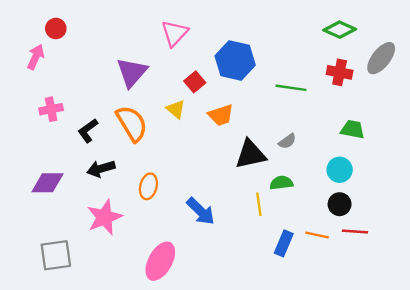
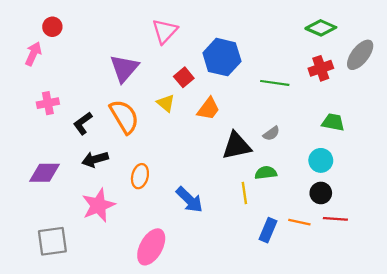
red cross: (340, 72) -> (321, 68), turned -30
orange trapezoid: (221, 115) -> (208, 109), turned -35

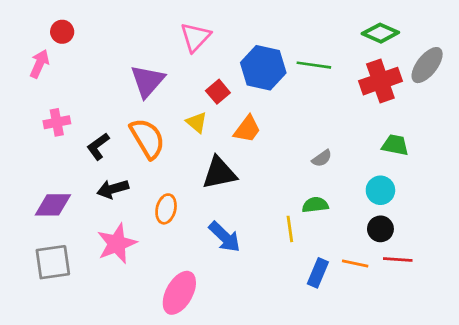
red cross: (321, 68) -> (380, 81), size x1.4
green line: (275, 83) -> (314, 65), moved
black triangle: (237, 146) -> (219, 173), moved
gray square: (52, 241) -> (53, 262), moved

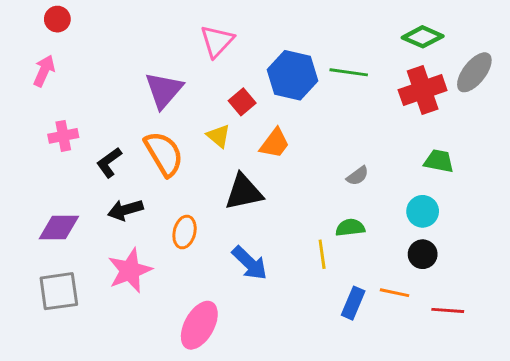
red circle: (62, 32) -> (57, 19), moved
red line: (398, 260) -> (448, 310), moved

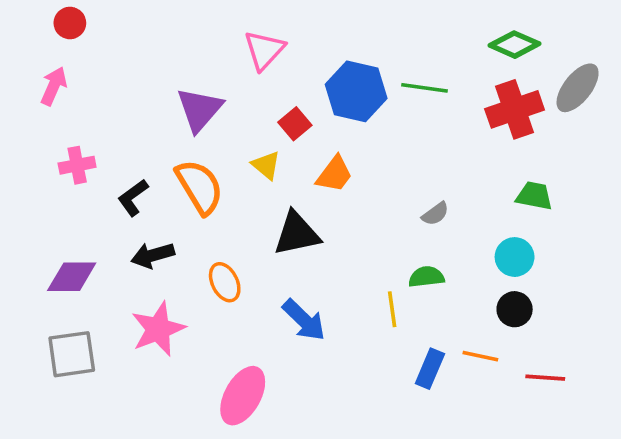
orange ellipse: (185, 232) -> (225, 282), turned -40

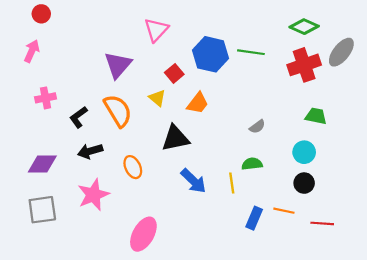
blue arrow: (304, 320) -> (193, 181), moved

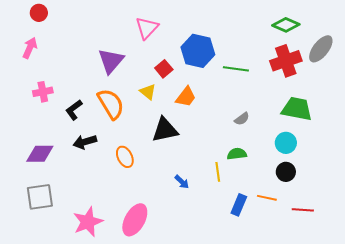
green line: (251, 52) -> (236, 69), moved
green trapezoid: (316, 116) -> (297, 109), size x1.5
blue arrow: (193, 181) -> (182, 182), moved, size x0.6
pink star: (93, 195) -> (88, 222), moved

